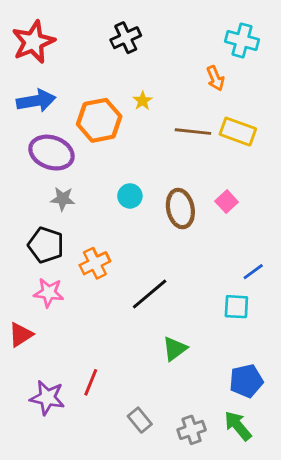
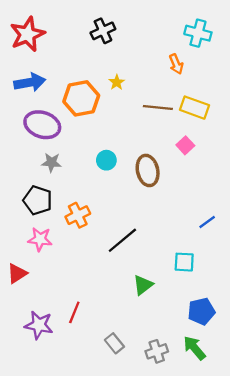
pink square: (227, 202) -> (185, 145), moved
cyan square: (236, 307) -> (184, 262), moved

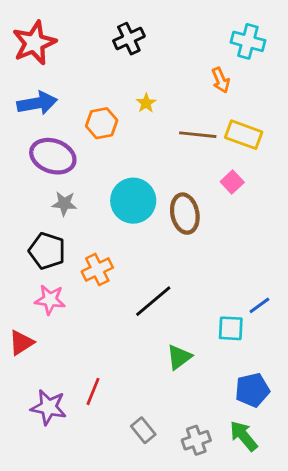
orange hexagon: (81, 98) -> (102, 123), size x0.7
cyan circle: (106, 160) -> (133, 201), size x1.8
blue line: (207, 222) -> (259, 305), moved

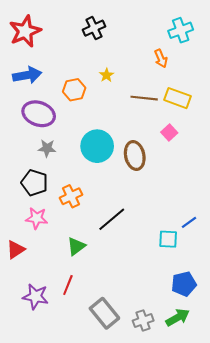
cyan cross: (248, 41) -> (181, 30), turned -35
green triangle: (179, 357) -> (76, 246), moved
gray rectangle: (143, 430) -> (104, 313), size x1.6
green arrow: (244, 436) -> (178, 317), turned 100

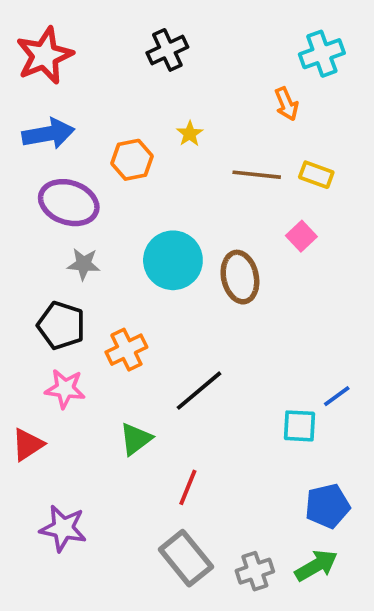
yellow rectangle: (178, 98) -> (316, 175), size x0.7
red line: (68, 285) -> (188, 487), moved

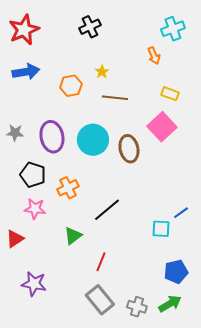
brown line: (257, 175) -> (115, 98), moved
purple ellipse: (69, 203) -> (52, 137), moved, turned 60
pink square: (301, 236) -> (162, 127), size x1.8
gray star: (84, 264) -> (15, 133), moved
gray cross: (255, 571) -> (137, 307), turned 36

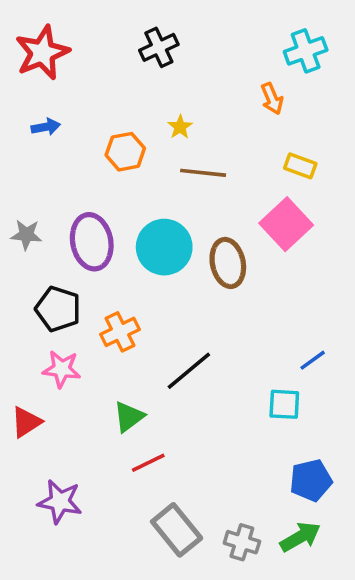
blue arrow: (26, 72) -> (46, 127), size x0.6
blue line: (181, 213) -> (313, 360), moved
red line: (101, 262) -> (148, 463), moved, turned 42

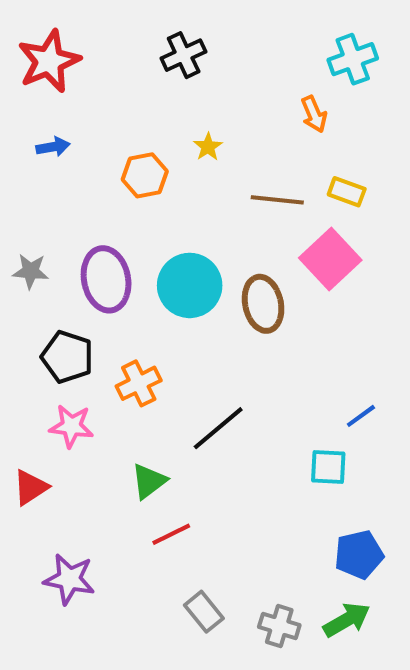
brown line: (203, 173) -> (277, 200), moved
gray rectangle: (177, 530) -> (204, 612), size x0.7

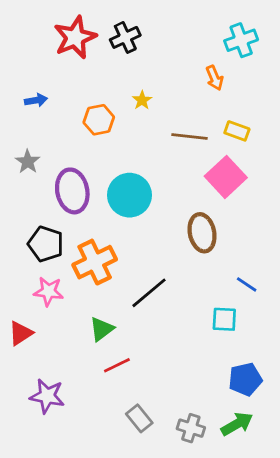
red star: (49, 61) -> (75, 37), moved
gray star: (31, 271) -> (28, 162), moved, turned 30
brown ellipse: (263, 304) -> (202, 233), moved
orange cross: (139, 383) -> (95, 262), size x1.4
blue line: (361, 416) -> (247, 284), turned 70

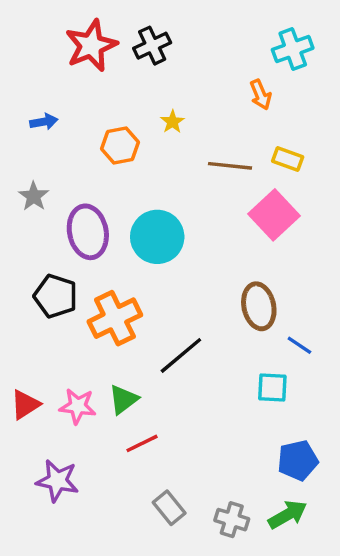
brown ellipse: (202, 233) -> (259, 306), moved
pink star: (49, 291) -> (78, 406), moved

